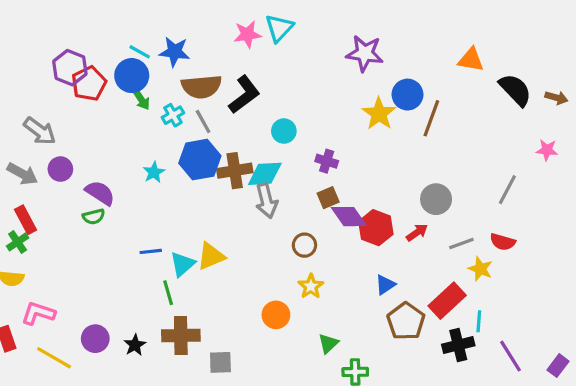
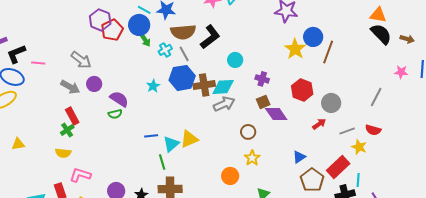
orange triangle: (471, 60) -> (378, 15), moved
gray arrow: (266, 201) -> (224, 104), turned -100
red hexagon: (376, 228) -> (302, 90), moved

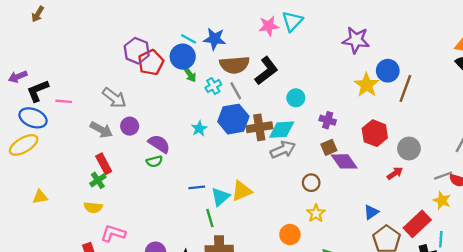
gray line: (347, 131) -> (443, 176), moved

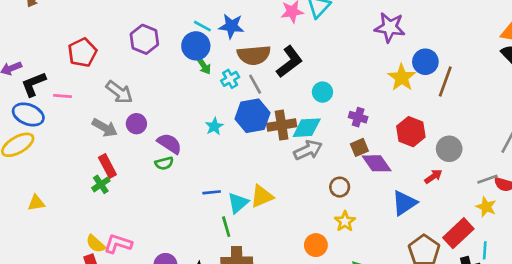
red pentagon: (151, 62) -> (82, 52), moved
yellow semicircle: (93, 207) -> (96, 244), moved, turned 36
blue triangle: (371, 212) -> (404, 203), moved, size x1.5

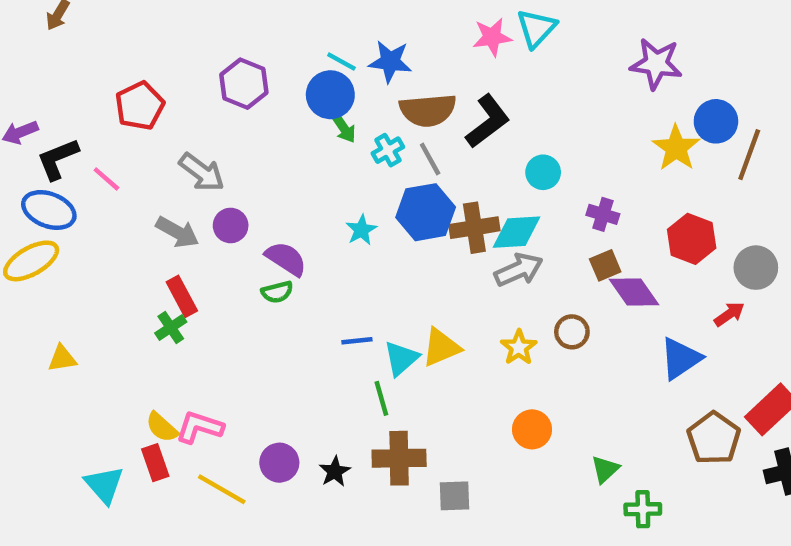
pink line: (63, 96) -> (106, 179), turned 36
yellow star: (345, 221) -> (519, 347), moved

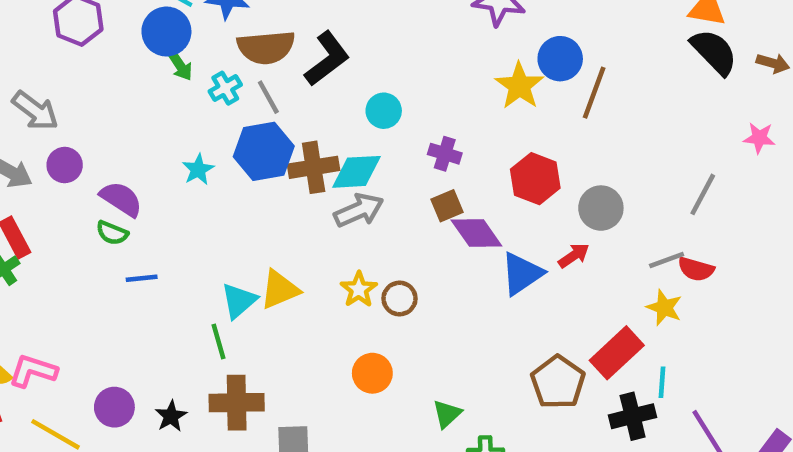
green semicircle: (277, 292) -> (112, 233), turned 36
brown circle: (572, 332) -> (400, 299), moved
blue line: (357, 341) -> (142, 278), moved
blue triangle: (681, 358) -> (522, 274), moved

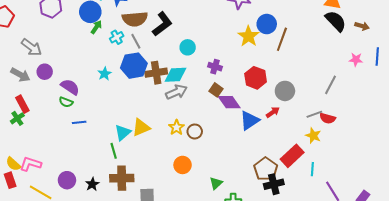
green arrow: (180, 65) -> (96, 27), turned -112
brown square: (447, 206) -> (216, 90), turned -32
black cross: (633, 416) -> (274, 184), moved

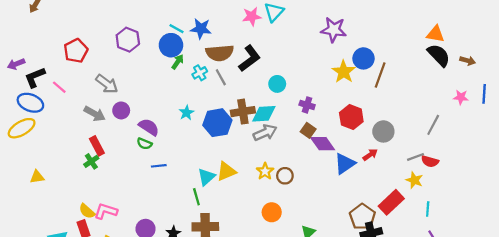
blue hexagon: (134, 66) -> (217, 123), moved
cyan line: (312, 169) -> (428, 209), moved

